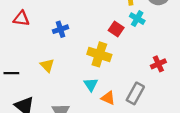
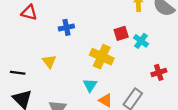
cyan cross: (137, 19) -> (141, 41), moved
red square: (116, 29) -> (121, 33), turned 32
black line: (11, 73) -> (18, 73), moved

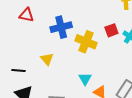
blue cross: (66, 27) -> (61, 27), size x1.5
yellow cross: (102, 57) -> (86, 42), moved

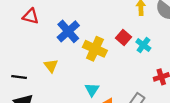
blue cross: (61, 27) -> (68, 31), turned -30
red square: (111, 30) -> (123, 38), turned -32

